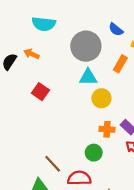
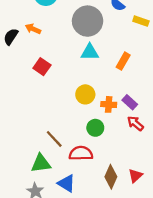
orange rectangle: (120, 64) -> (123, 61), moved
yellow circle: (101, 98) -> (85, 94), moved

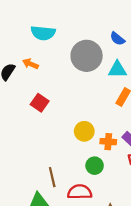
cyan triangle: (90, 52) -> (117, 70), moved
brown line: (54, 139) -> (52, 177), turned 30

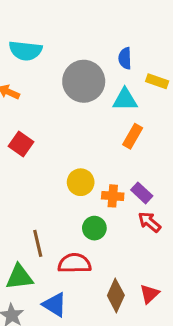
blue semicircle: (117, 39) -> (125, 58), turned 49

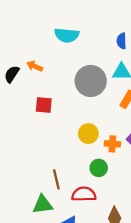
cyan semicircle: (26, 51) -> (67, 35), moved
gray circle: (84, 81) -> (91, 81), moved
red square: (21, 144) -> (44, 105), turned -30

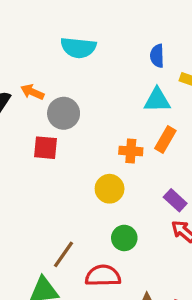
gray circle: (91, 81) -> (64, 113), moved, size x0.7
orange cross: (112, 144) -> (131, 151), moved
brown line: (56, 179) -> (64, 254), turned 48

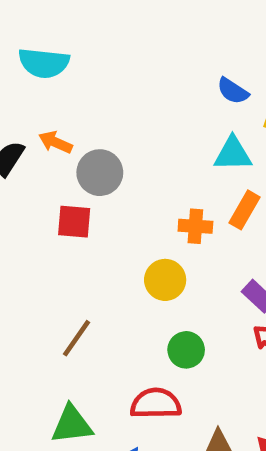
cyan semicircle: (78, 48) -> (44, 63), moved
blue semicircle: (157, 56) -> (233, 91), turned -55
brown line: (64, 254) -> (76, 338), moved

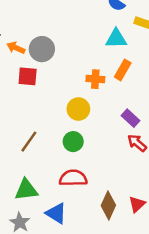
orange arrow: (55, 142) -> (16, 48), moved
green circle: (186, 350) -> (73, 142), moved

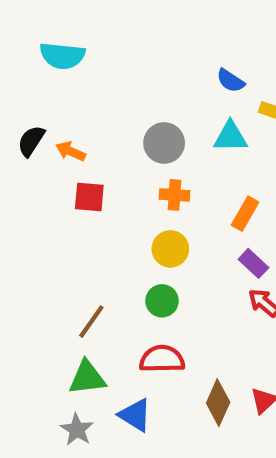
gray circle: (42, 49) -> (164, 143), moved
orange rectangle: (123, 70) -> (245, 214), moved
orange cross: (95, 79) -> (174, 195), moved
brown line: (29, 142) -> (91, 322), moved

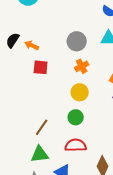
orange cross: (174, 195) -> (82, 66), turned -32

